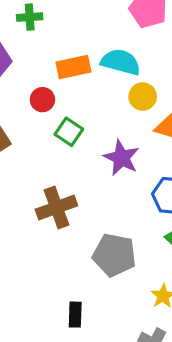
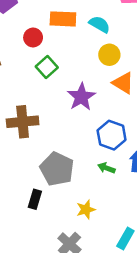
cyan semicircle: (121, 62) -> (99, 24), size x0.7
black rectangle: (75, 315) -> (35, 199), moved

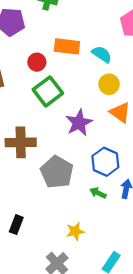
green square: (47, 67) -> (48, 91), size x1.4
gray pentagon: (57, 169) -> (57, 172), moved
black rectangle: (35, 199) -> (16, 225), moved

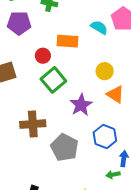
cyan semicircle: (102, 54) -> (99, 27), moved
green arrow: (98, 193) -> (113, 175), moved, turned -32

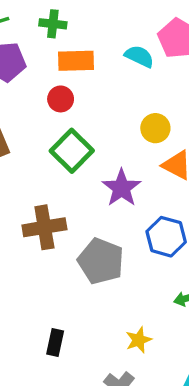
orange rectangle: (68, 41) -> (76, 61), moved
red circle: (43, 56) -> (61, 99), moved

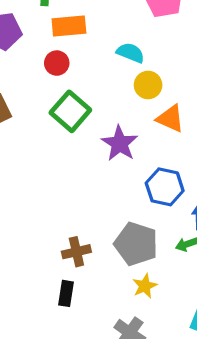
cyan semicircle: (139, 56) -> (131, 53), moved
brown cross: (44, 227) -> (76, 252), moved, size x0.7
gray pentagon: (101, 261) -> (136, 244), moved

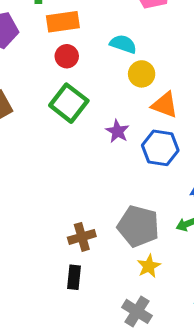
red circle: (57, 63) -> (67, 56), moved
purple star: (120, 143) -> (117, 131), size x0.7
blue hexagon: (165, 187) -> (160, 148), moved

